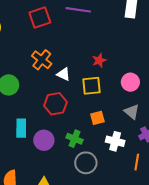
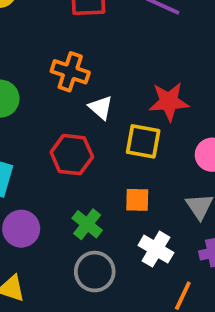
orange cross: (42, 60) -> (70, 72), turned -36
red star: (99, 60) -> (169, 102), size x1.5
purple circle: (44, 140) -> (21, 229), moved

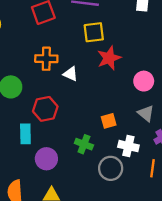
yellow square: (143, 141) -> (94, 32), moved
red hexagon: (72, 155) -> (45, 109), moved
gray circle: (95, 272) -> (111, 168), moved

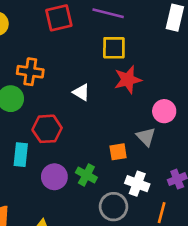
orange cross: (46, 59) -> (30, 72), moved
gray triangle: (146, 113) -> (146, 137), moved
purple circle: (46, 159) -> (54, 177), moved

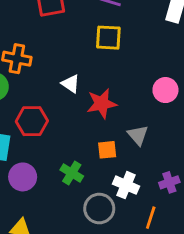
red star: (128, 80) -> (102, 104), moved
pink circle: (164, 111) -> (165, 90), moved
purple circle: (54, 177) -> (23, 177), moved

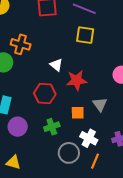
red hexagon: (32, 121) -> (45, 94), moved
green cross: (72, 173) -> (52, 127), turned 35
orange line: (151, 218) -> (95, 161), moved

